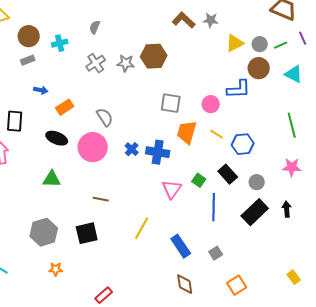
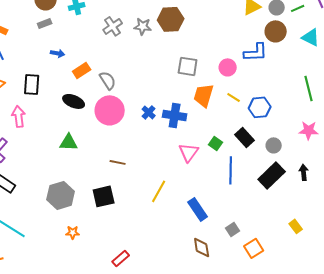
gray semicircle: (105, 117) -> (108, 80), moved
gray square: (216, 253) -> (233, 229), moved
yellow rectangle: (294, 277) -> (296, 226), moved

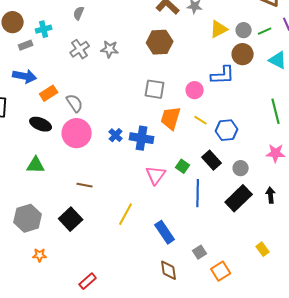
brown hexagon: (171, 19) -> (160, 42), moved
gray rectangle: (45, 23) -> (26, 45), moved
blue arrow: (58, 53) -> (25, 76), size x1.6
black square: (104, 196) -> (71, 219), turned -30

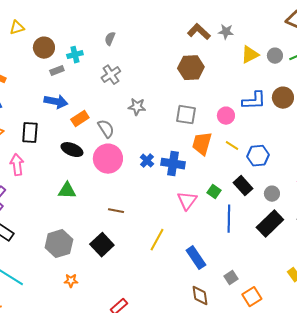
gray star: (110, 49) -> (137, 107), moved
brown circle: (243, 54) -> (283, 98), moved

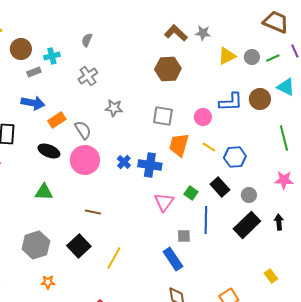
yellow line: (157, 240) -> (114, 258), moved
gray square: (231, 278) -> (184, 236), moved, turned 32

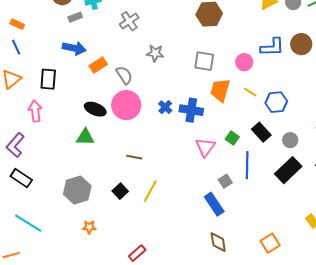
black ellipse: (49, 151) -> (95, 109), moved
gray square: (184, 236) -> (225, 181), turned -32
black square: (79, 246) -> (120, 191), size x0.7
yellow line: (114, 258) -> (150, 191), moved

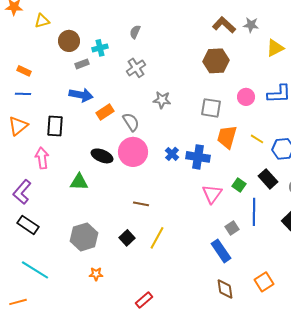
blue line: (16, 47) -> (23, 94), turned -63
pink circle: (244, 62) -> (246, 97), moved
green triangle: (85, 137) -> (79, 182), moved
orange square: (270, 243) -> (264, 282), moved

